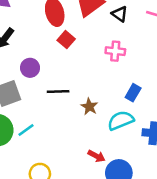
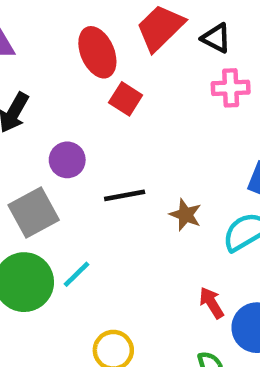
pink cross: (115, 51) -> (231, 88), moved
red arrow: (96, 156) -> (212, 303), turned -140

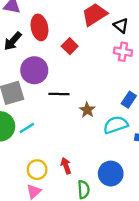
red ellipse: (97, 52) -> (39, 27), moved
purple circle: (67, 160) -> (34, 70), size x1.5
red arrow: (212, 303) -> (66, 166), moved

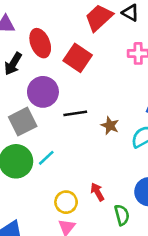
black triangle: (121, 26) -> (130, 13), moved
red square: (70, 46) -> (78, 58), size x1.5

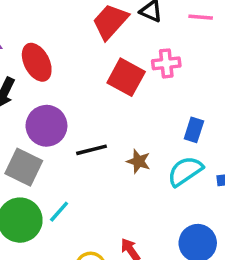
red square: (78, 58) -> (126, 77), moved
gray square: (23, 122) -> (24, 167), turned -32

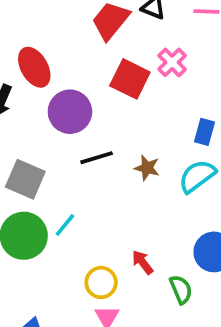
pink cross: (166, 63) -> (172, 62), turned -36
purple circle: (46, 126) -> (70, 112), moved

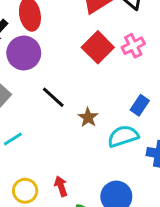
purple circle: (70, 112) -> (24, 53), moved
black line: (97, 158) -> (53, 97), turned 40

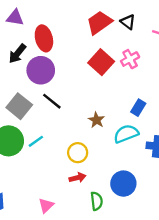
black line: (53, 97) -> (52, 101), moved
red arrow: (61, 186) -> (77, 178), turned 98
yellow circle: (25, 191) -> (78, 153), moved

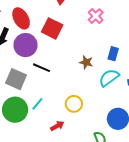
red square: (101, 62) -> (52, 28), moved
brown star: (96, 120) -> (86, 62), moved
red arrow: (77, 178) -> (57, 126), moved

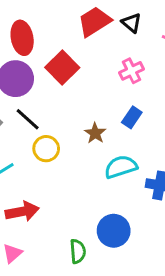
blue rectangle: (113, 54) -> (132, 117), moved
yellow circle: (74, 104) -> (46, 149), moved
red arrow: (57, 126) -> (22, 211), size x1.5

